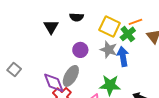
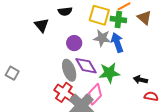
green cross: (128, 34) -> (118, 19), turned -35
gray ellipse: (71, 76) -> (69, 70), turned -40
purple diamond: (54, 83) -> (86, 66), moved

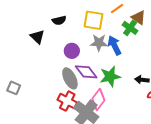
green cross: (118, 19) -> (130, 28), moved, turned 35

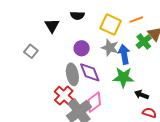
green star: (110, 76) -> (123, 77), moved
gray square: (14, 88) -> (31, 51), moved

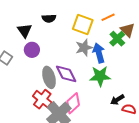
purple circle: (82, 48) -> (32, 50), moved
gray star: (110, 48) -> (84, 48), turned -30
black arrow: (141, 95) -> (117, 100), moved, turned -48

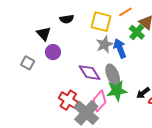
green star: (100, 76) -> (117, 91), moved
gray ellipse: (49, 77) -> (113, 75), moved

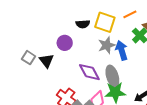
black semicircle: (67, 19) -> (83, 24), moved
black triangle: (44, 34) -> (47, 61), moved
purple circle: (53, 52) -> (65, 43), moved

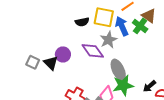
purple circle: (65, 43) -> (63, 54), moved
blue arrow: (122, 50) -> (122, 26), moved
purple diamond: (89, 72) -> (93, 51), moved

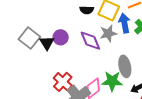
gray square: (33, 62) -> (29, 38), size x1.5
gray ellipse: (118, 70) -> (125, 66), moved

